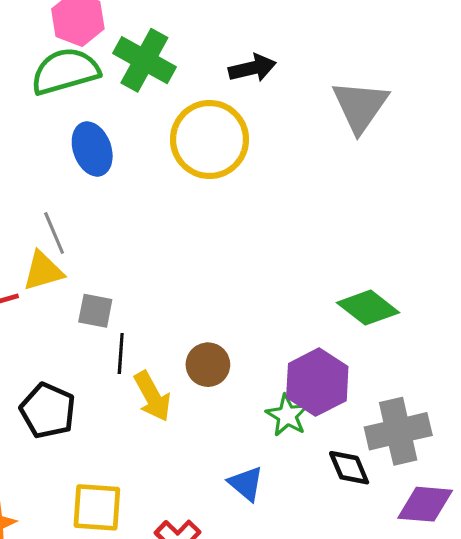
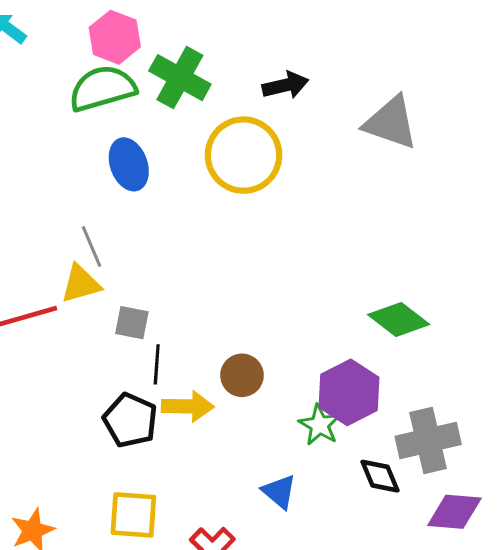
gray triangle: (360, 106) -> (391, 123), turned -46
yellow arrow: (152, 396) -> (188, 406), turned -60
black pentagon: (48, 411) -> (130, 420), moved

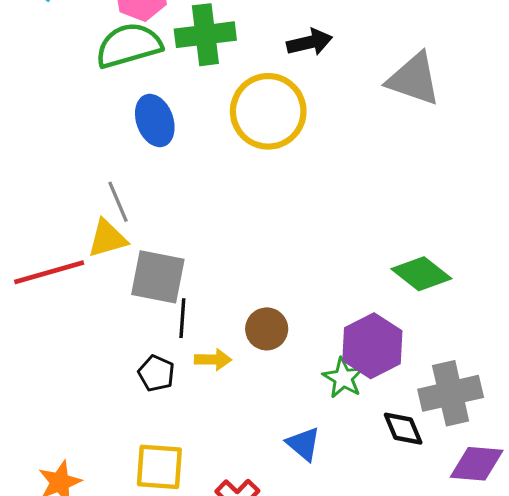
green cross: (180, 78) -> (205, 35), turned -36
gray square: (132, 323) -> (158, 277), size x1.6
yellow arrow: (188, 406) -> (213, 360), size x0.7
black pentagon: (130, 420) -> (156, 373), size x0.7

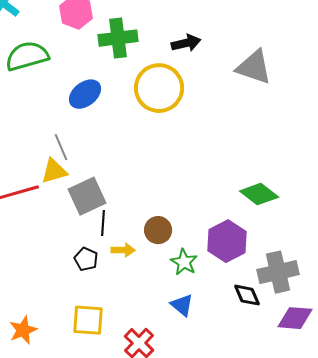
green semicircle: (129, 45) -> (27, 56), moved
blue ellipse: (155, 121) -> (85, 94), turned 72
gray square: (158, 277) -> (87, 196), turned -36
green star: (343, 378) -> (184, 262), moved

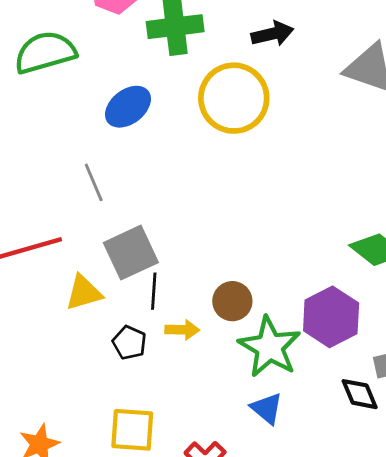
yellow triangle: (54, 171) -> (84, 293), moved
green star: (184, 262) -> (270, 347), size x1.6

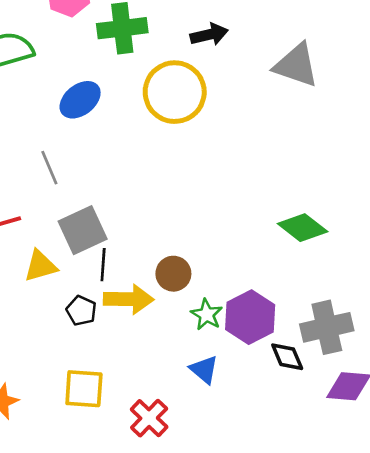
purple hexagon: (331, 317) -> (250, 317), moved
yellow arrow: (182, 330) -> (129, 299), size x1.6
green star: (270, 347) -> (207, 315), size x0.6

